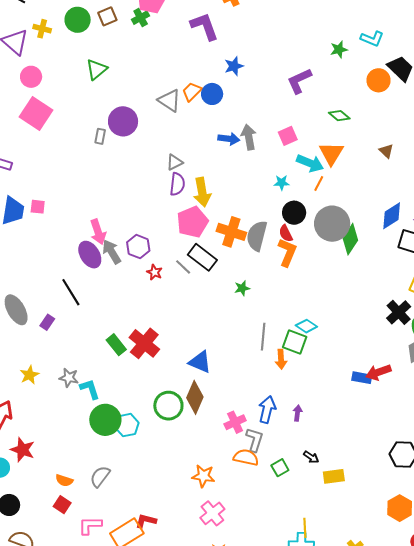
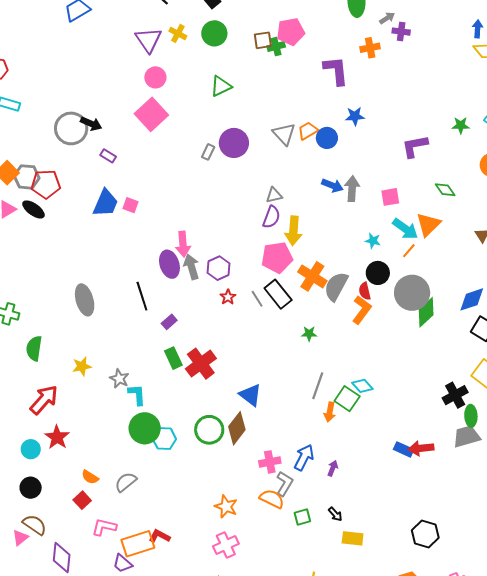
brown square: (107, 16) -> (263, 40), moved
purple rectangle: (47, 322) -> (169, 322), moved

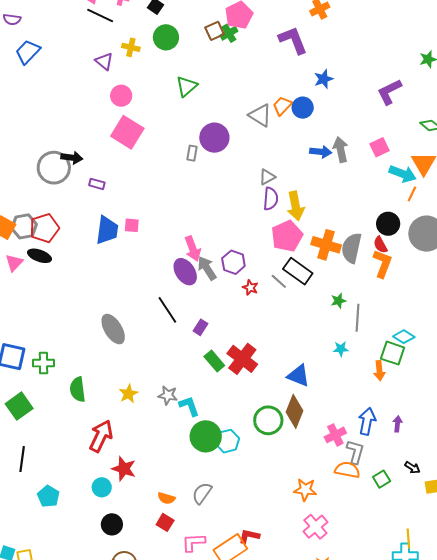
purple triangle: (148, 40) -> (104, 61), size x0.7
cyan star: (373, 241) -> (341, 349), moved
gray line: (318, 386) -> (357, 318), moved

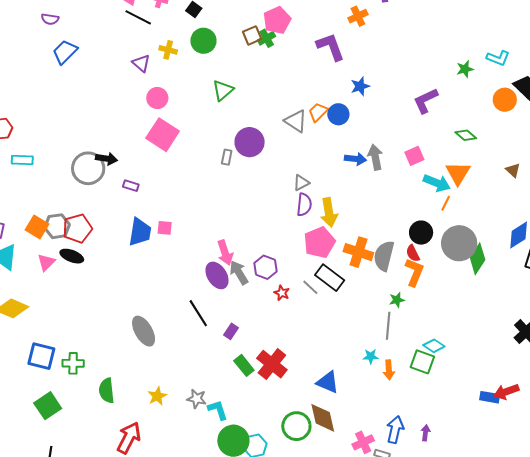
green star: (338, 301) -> (397, 300), moved
orange arrow: (379, 371) -> (389, 370), moved
brown diamond: (294, 411) -> (323, 418), turned -36

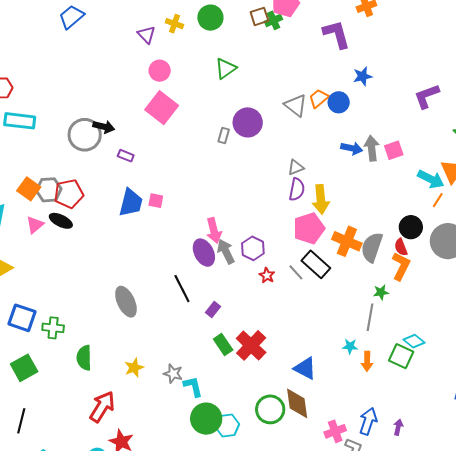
pink square: (414, 156) -> (394, 150), moved
cyan rectangle: (22, 160) -> (20, 121), size x1.4

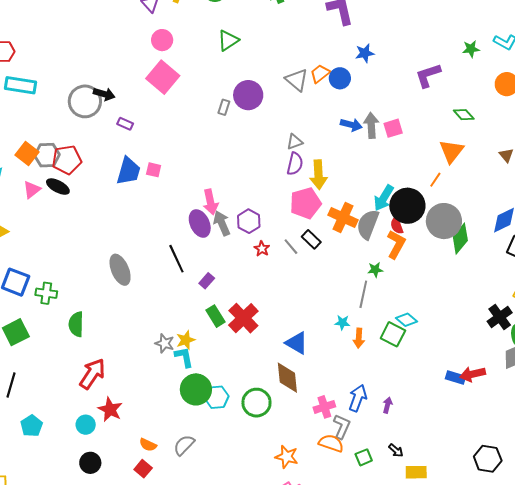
cyan arrow: (431, 179) -> (384, 198), moved, turned 92
black circle: (411, 227) -> (407, 206), size x1.5
black rectangle: (316, 264) -> (311, 239), size x0.7
yellow star: (134, 368) -> (186, 340), moved
green circle: (270, 409) -> (256, 403), moved

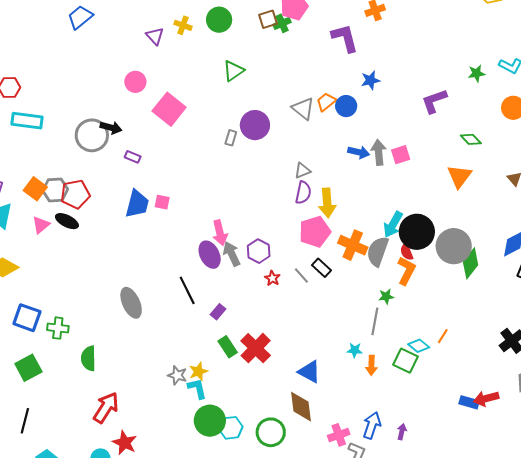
pink circle: (162, 40) -> (135, 82), moved
orange line: (435, 180) -> (443, 336), moved

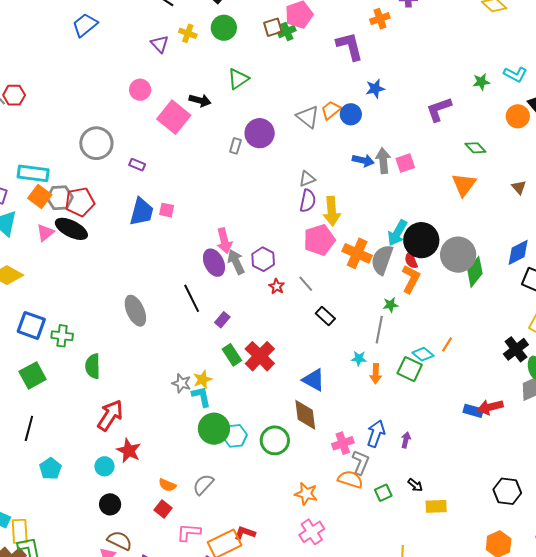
cyan rectangle: (27, 121) -> (33, 173), moved
black arrow: (111, 128) -> (200, 100), moved
black ellipse: (67, 221) -> (71, 229), size x1.4
black rectangle: (321, 268) -> (325, 316), moved

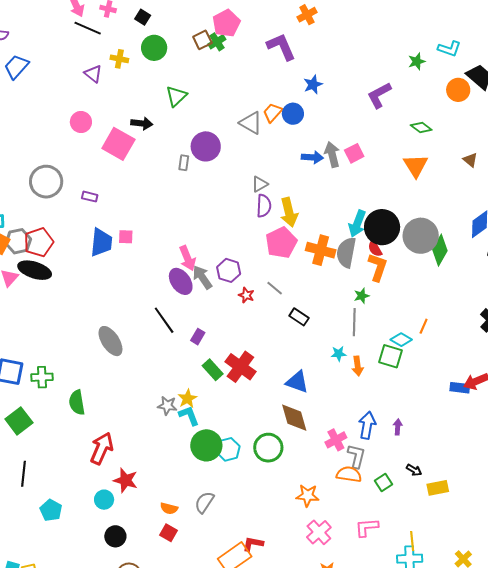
pink L-shape: (189, 532) -> (367, 527), moved

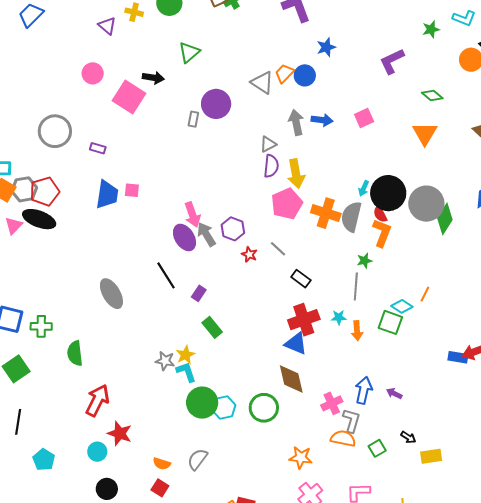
gray arrow: (332, 155) -> (296, 122), moved
cyan arrow: (357, 224) -> (364, 188), size x0.6
red cross: (240, 367) -> (304, 320), moved, turned 32
purple arrow: (398, 427) -> (394, 393), turned -70

